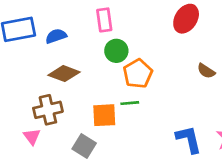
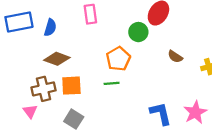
blue semicircle: (56, 36) -> (50, 28), turned 126
green circle: (116, 51) -> (138, 32), moved
orange square: (104, 115) -> (71, 86), moved

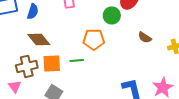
brown diamond: (57, 59) -> (39, 39), turned 30
orange pentagon: (118, 59) -> (94, 39), turned 30
green line: (112, 83) -> (77, 60), moved

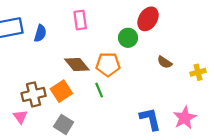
brown diamond: (39, 39) -> (77, 64), moved
green line: (77, 60) -> (99, 90), moved, turned 72
orange square: (52, 63) -> (61, 91), turned -30

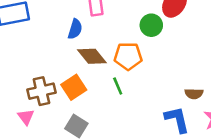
blue semicircle: (40, 33) -> (75, 29), moved
brown semicircle: (165, 62) -> (194, 94), moved, turned -32

